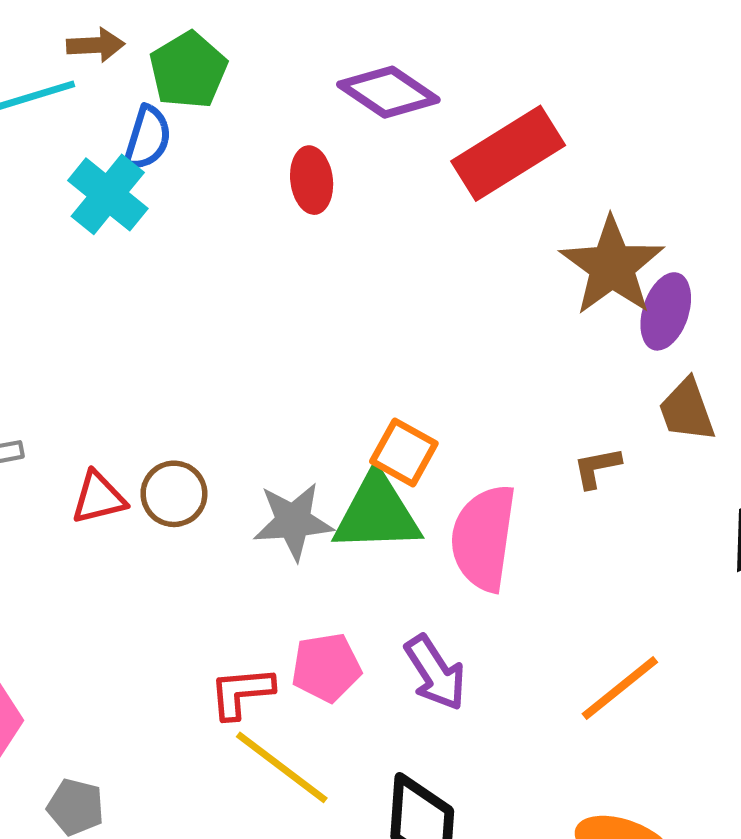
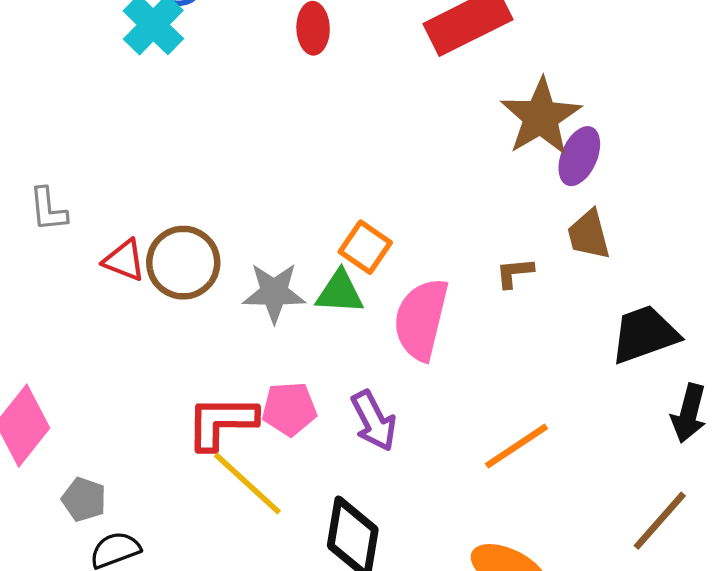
brown circle: (174, 494) -> (183, 263), size x1.4
red triangle: (99, 498) -> (124, 260), turned 30
green triangle: (377, 513) -> (340, 292), size x0.7
red L-shape: (241, 693) -> (221, 422), size x1.4

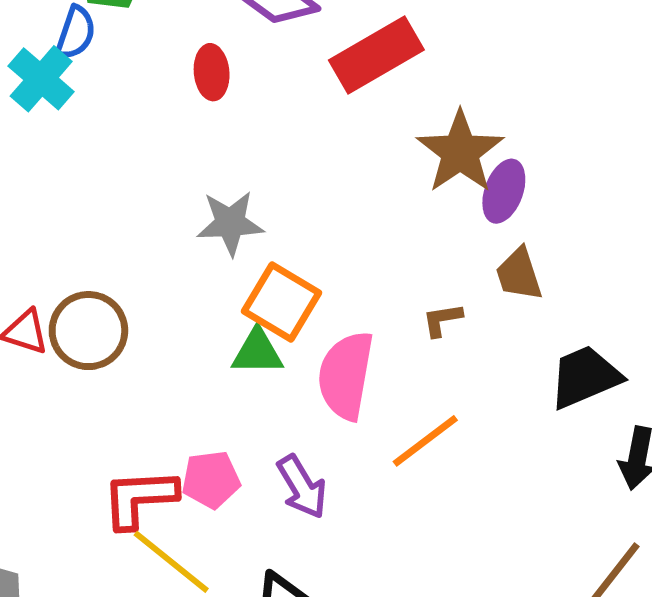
orange square: (365, 247) -> (282, 302), size x1.4
gray star: (274, 293) -> (230, 223), moved
orange line: (516, 446) -> (425, 441), moved

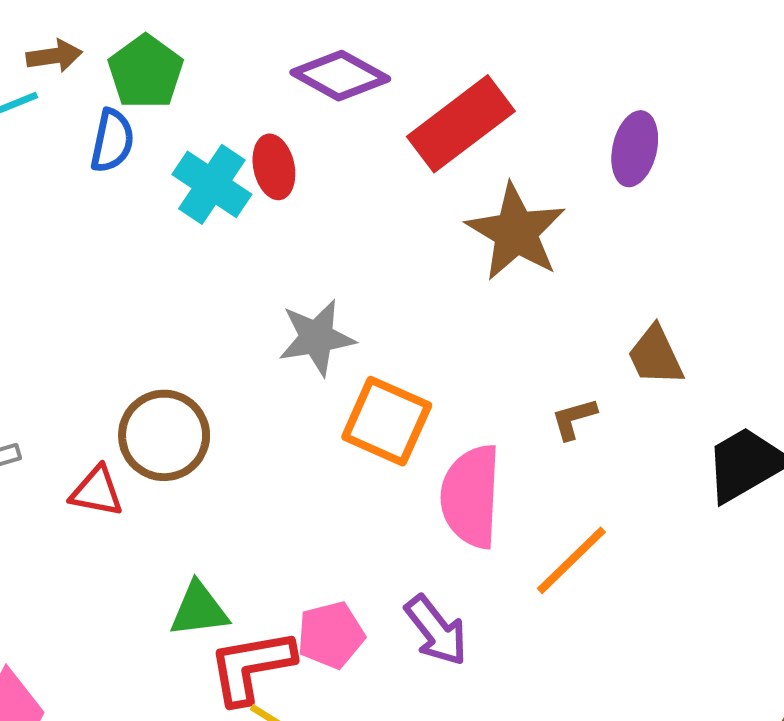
cyan cross: (41, 79) -> (212, 184), moved
brown star: (460, 152) -> (516, 232), moved
purple ellipse: (504, 191) -> (635, 149), moved
brown circle: (88, 331) -> (164, 435), moved
green triangle: (257, 352) -> (199, 610), moved

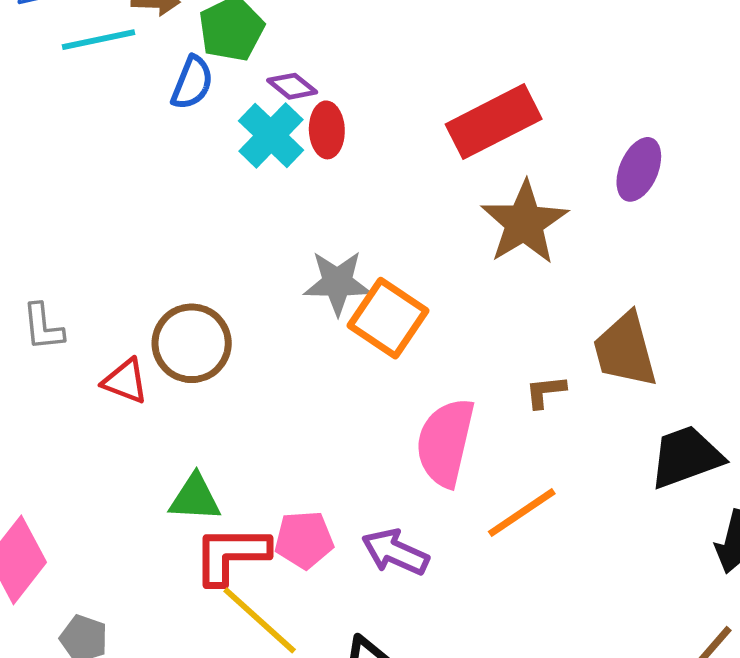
purple diamond: (340, 76) -> (292, 86), moved, size x0.6
brown trapezoid: (655, 356) -> (625, 350), size x1.4
orange square: (387, 421) -> (388, 318), moved
purple arrow: (436, 630) -> (395, 552), turned 142

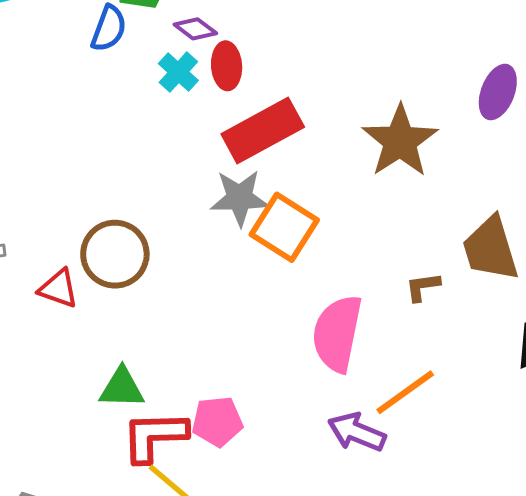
red rectangle: (494, 122) -> (263, 131), moved
cyan cross: (271, 135) -> (178, 72), size x0.7
purple arrow: (395, 552) -> (357, 432), moved

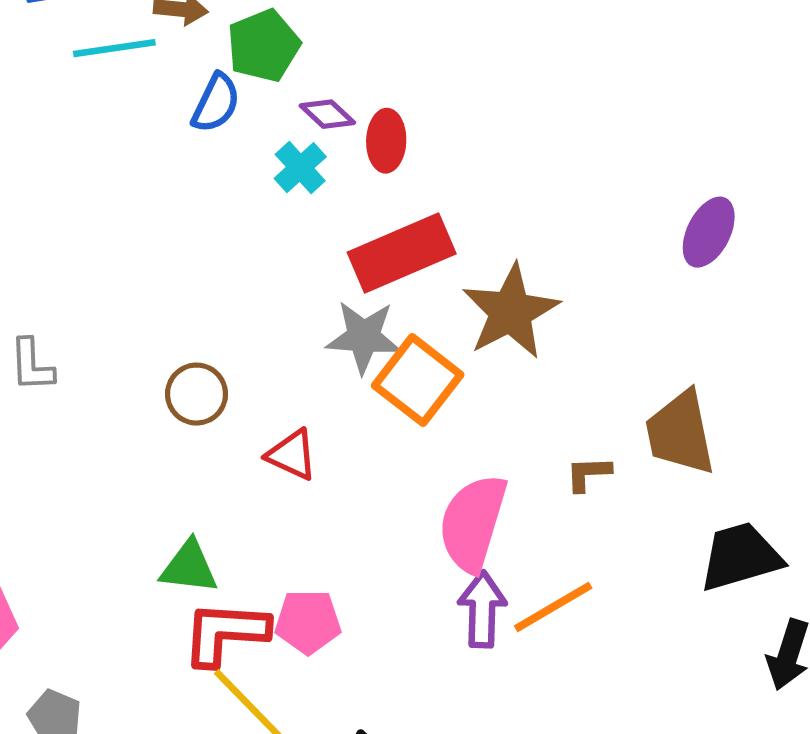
red ellipse: (227, 66) -> (386, 141), moved
brown star: (400, 141) -> (511, 312), moved
brown circle: (115, 254) -> (197, 394), size x0.7
red triangle: (58, 289) -> (292, 455), moved
purple arrow: (357, 432) -> (482, 609), moved, turned 64

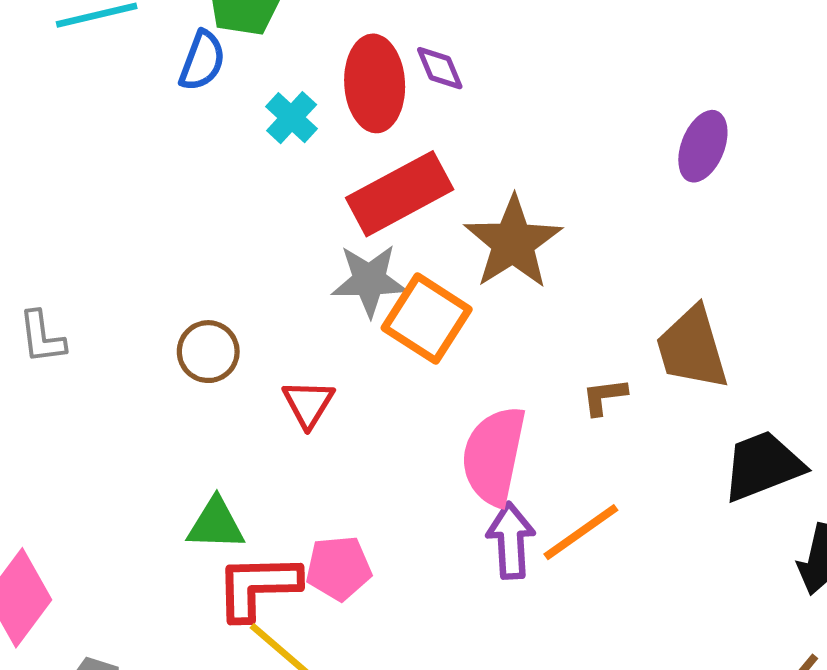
purple diamond: (327, 114) -> (440, 68), moved, turned 30
red ellipse: (386, 141) -> (375, 83), size x1.5
red triangle: (292, 455) -> (308, 404), turned 42

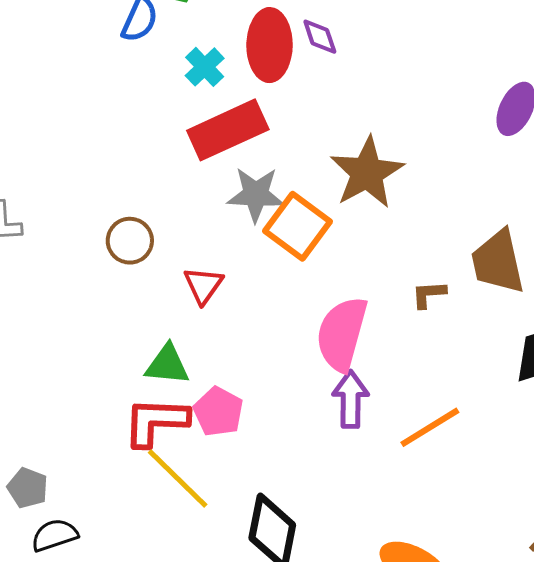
red rectangle: (400, 194) -> (228, 130), moved
green triangle: (216, 524) -> (167, 365), moved
orange line: (581, 532) -> (430, 427), moved
pink pentagon: (339, 568) -> (218, 412), turned 30

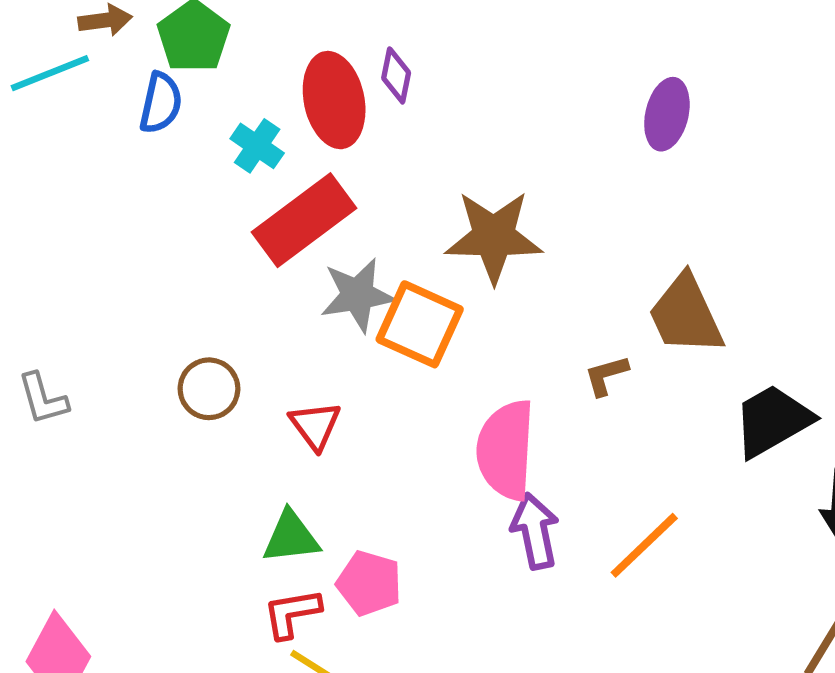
purple diamond: (320, 37) -> (396, 75), turned 42
brown star: (367, 173) -> (494, 237), turned -30
red L-shape: (156, 422) -> (292, 613), size x0.7

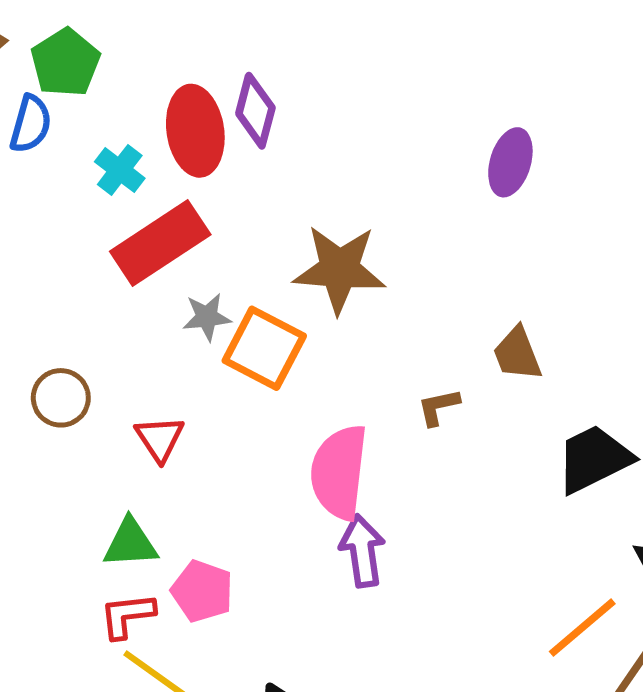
purple diamond: (396, 75) -> (255, 111), size x1.4
gray star: (357, 295) -> (207, 317), size x0.7
brown trapezoid: (686, 315) -> (517, 354), size x0.7
orange line: (644, 545) -> (582, 628), moved

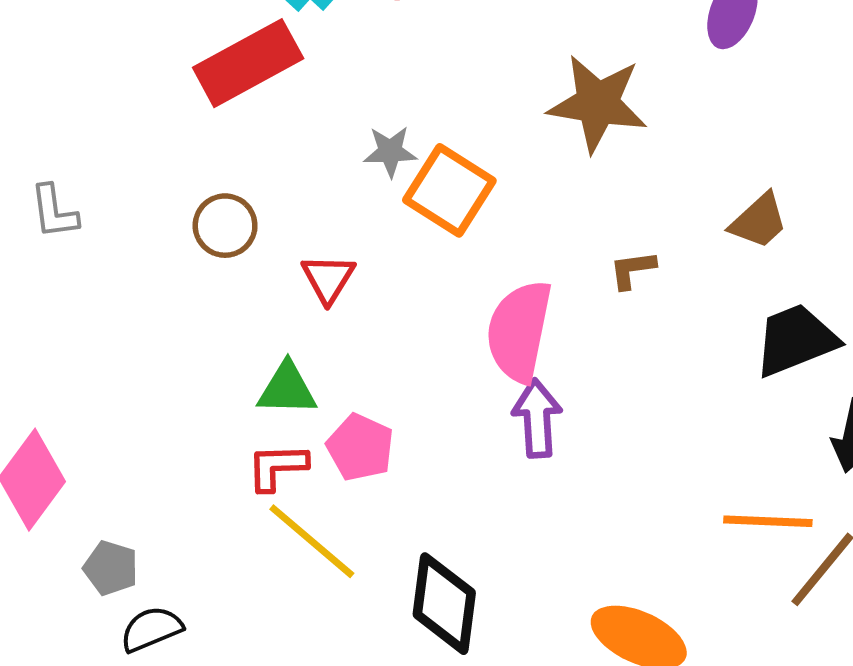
red rectangle: (160, 243) -> (248, 63), moved
brown star: (339, 269) -> (598, 103), moved
brown trapezoid: (517, 354) -> (759, 221), moved, turned -116
orange line: (582, 628) -> (768, 521), turned 38

